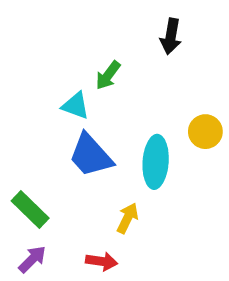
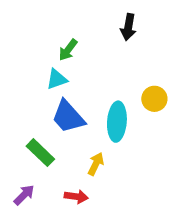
green arrow: (108, 75) -> (68, 50), moved
cyan triangle: (76, 106) -> (57, 79), turned -40
green rectangle: (30, 209) -> (40, 153), moved

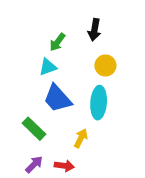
black arrow: (128, 27) -> (94, 30), moved
yellow circle: (154, 99) -> (105, 65), moved
purple arrow: (24, 195) -> (34, 164), moved

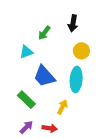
cyan triangle: (48, 67) -> (26, 52), moved

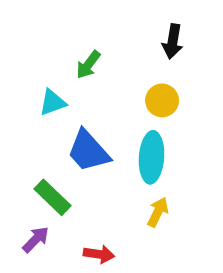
black arrow: (73, 23) -> (173, 41), moved
yellow arrow: (62, 107) -> (158, 212), moved
purple arrow: (26, 127) -> (36, 239), moved

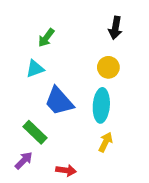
green arrow: (88, 65) -> (46, 38), moved

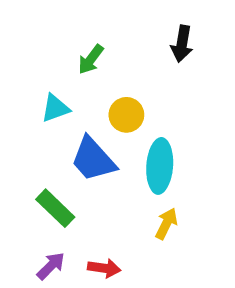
green arrow: (46, 38) -> (91, 59), moved
yellow circle: (108, 67) -> (126, 115), moved
purple arrow: (24, 160) -> (51, 266), moved

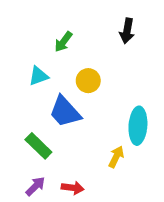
cyan ellipse: (160, 166) -> (138, 126), moved

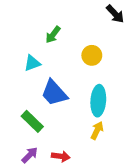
black arrow: (127, 31) -> (115, 14), moved, turned -54
yellow circle: (88, 81) -> (92, 55), moved
cyan ellipse: (138, 126) -> (98, 101), moved

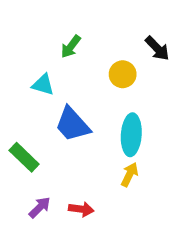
black arrow: (115, 14) -> (157, 48), moved
cyan triangle: (32, 63) -> (43, 85), turned 36
green rectangle: (32, 121) -> (24, 157), moved

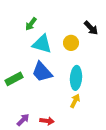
green arrow: (71, 47) -> (31, 24), moved
cyan triangle: (43, 85) -> (42, 44), moved, size x1.5
green rectangle: (24, 157) -> (14, 79), moved, turned -72

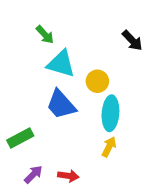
green arrow: (31, 24) -> (45, 35), turned -80
yellow circle: (71, 43) -> (97, 81), moved
green rectangle: (14, 79) -> (20, 138), moved

